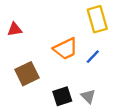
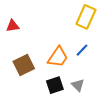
yellow rectangle: (97, 19) -> (86, 17), turned 40
orange trapezoid: (66, 49) -> (58, 57), moved, turned -30

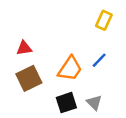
yellow rectangle: (86, 17) -> (104, 20), size x0.7
red triangle: (13, 26) -> (24, 48), moved

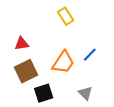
yellow rectangle: (104, 20) -> (66, 16), moved, turned -56
black square: (66, 103) -> (44, 93), moved

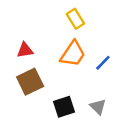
orange trapezoid: (63, 62) -> (73, 54), moved
black square: (44, 93) -> (64, 107), moved

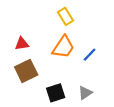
gray triangle: (98, 107) -> (85, 93), turned 40

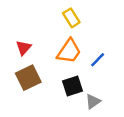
red triangle: (22, 44) -> (23, 48), turned -40
black square: (56, 93) -> (73, 86), moved

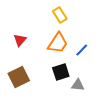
brown square: (28, 78) -> (19, 77), moved
gray triangle: (93, 102) -> (78, 85), turned 40

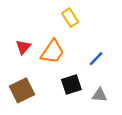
orange trapezoid: (58, 43) -> (53, 52), moved
gray triangle: (78, 85) -> (100, 95), moved

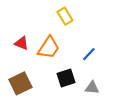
red triangle: (23, 47) -> (22, 43), turned -48

